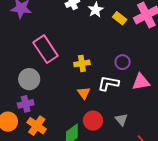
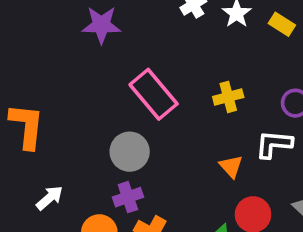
yellow cross: (82, 63) -> (228, 97), moved

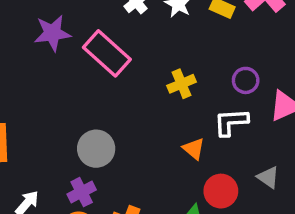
pink rectangle: (154, 94) -> (107, 53), moved
purple cross: (128, 197) -> (82, 192), moved

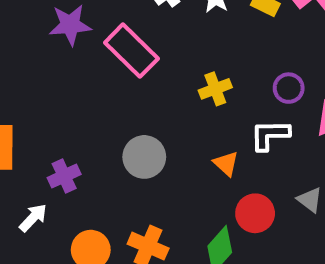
gray circle: (96, 149) -> (144, 157), moved
purple cross: (82, 192) -> (64, 176), moved

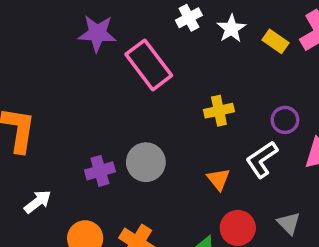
white L-shape: (270, 135) -> (262, 159), turned -42
purple cross: (64, 176) -> (100, 171), moved

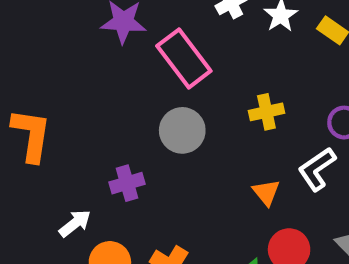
gray circle: (146, 162) -> (182, 130), moved
white arrow: (38, 202) -> (75, 223), moved

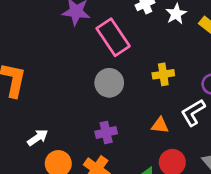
purple cross: (127, 183) -> (106, 133), moved
orange triangle: (266, 192) -> (160, 125), turned -48

